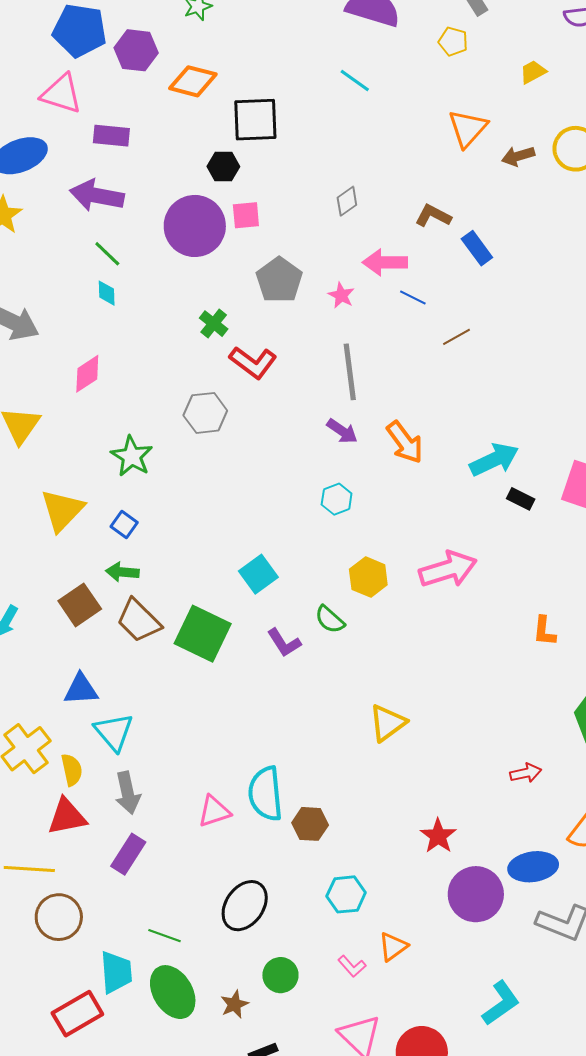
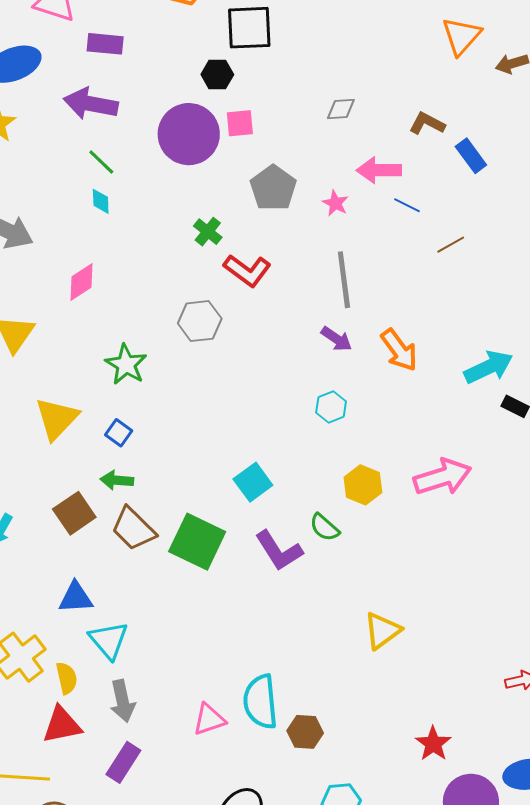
gray diamond: (347, 201) -> (341, 109), turned 32
purple L-shape: (284, 643) -> (279, 551), size x1.4

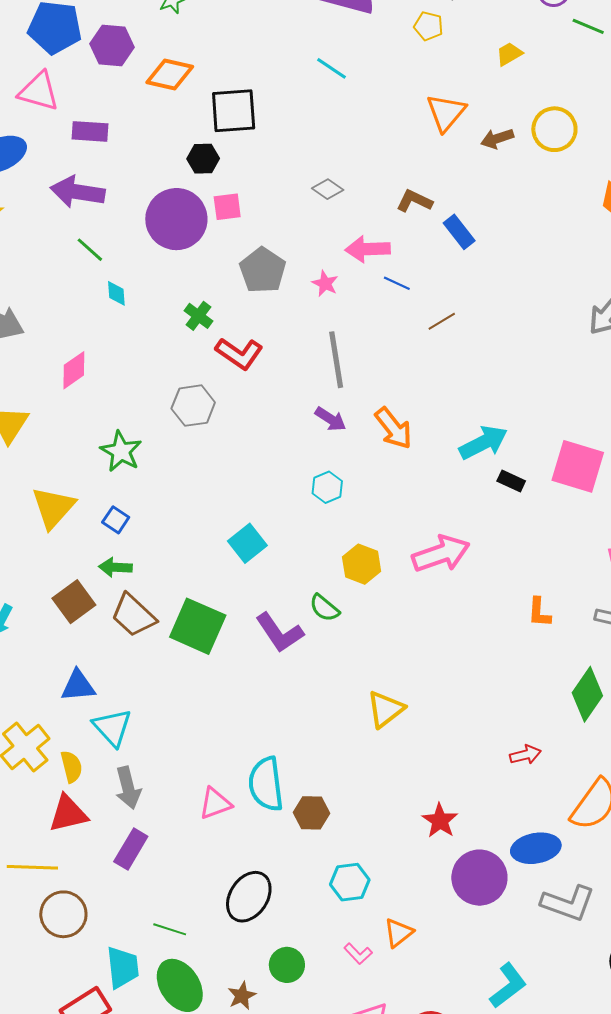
gray diamond: (341, 109) -> (328, 189), turned 40
cyan diamond: (101, 201) -> (116, 293), moved
cyan square: (253, 482) -> (247, 543), moved

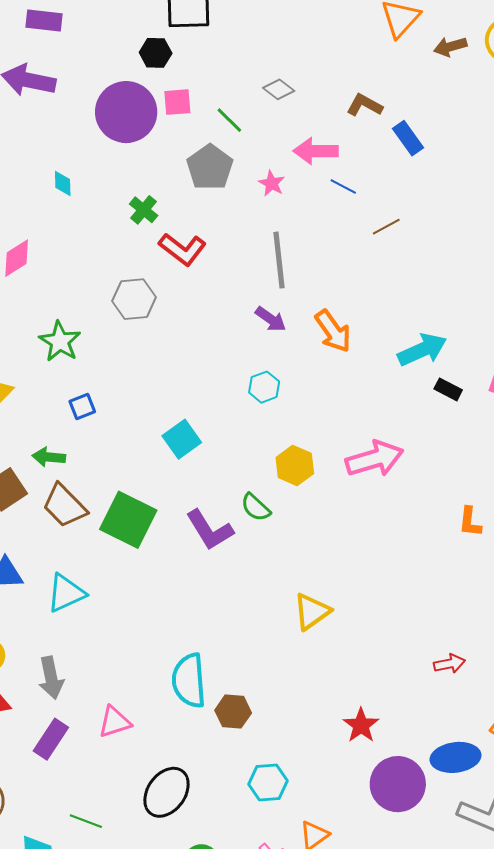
green line: (90, 250) -> (229, 120), moved
blue square: (116, 520) -> (82, 407), moved, turned 32
cyan triangle: (112, 727) -> (66, 593), moved, turned 45
pink triangle: (215, 804) -> (115, 722), moved

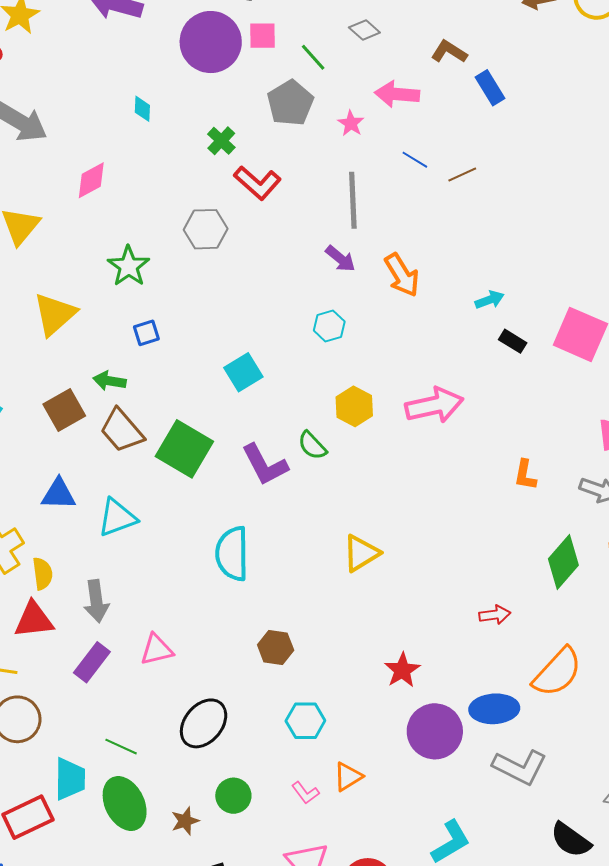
blue line: (343, 187) -> (415, 160), moved
cyan arrow: (422, 350) -> (490, 300), size x0.6
cyan semicircle: (189, 681) -> (232, 554), moved

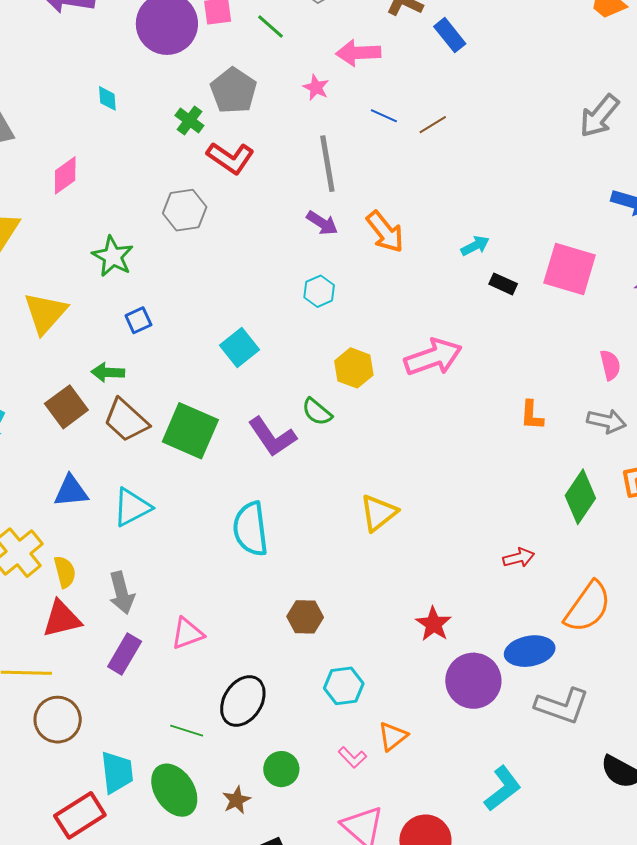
gray pentagon: (290, 103) -> (234, 91), moved
green line: (121, 747) -> (187, 731), moved

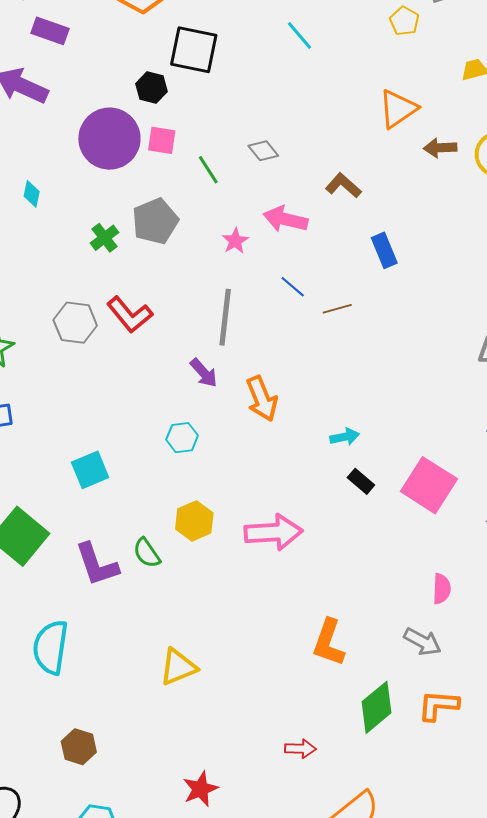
blue rectangle: (450, 35) -> (384, 250), moved
red L-shape: (230, 158) -> (130, 315), moved
orange L-shape: (532, 415) -> (329, 642), moved, size x1.5

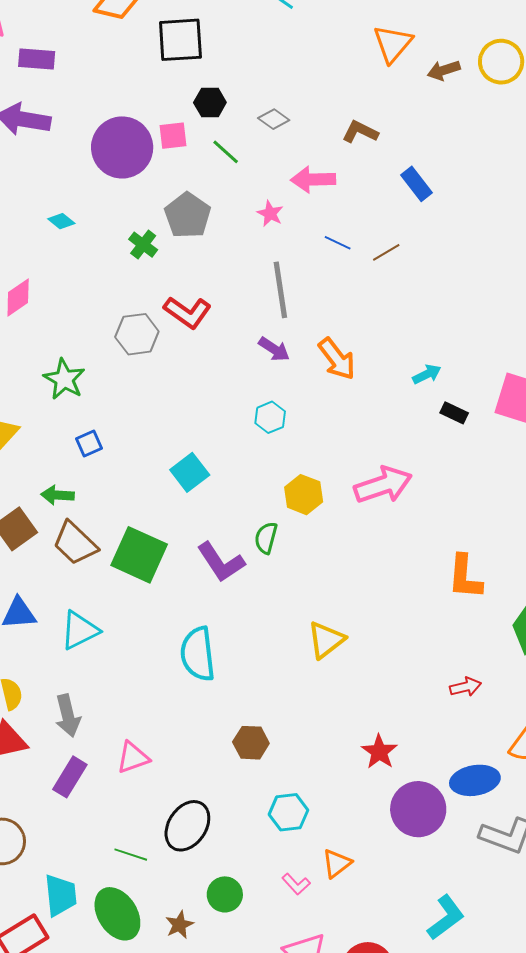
black hexagon: (152, 88) -> (210, 102), moved
cyan diamond: (32, 194) -> (61, 221), turned -48
green semicircle: (147, 553) -> (266, 538), turned 64

